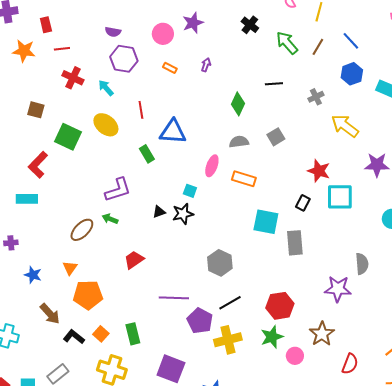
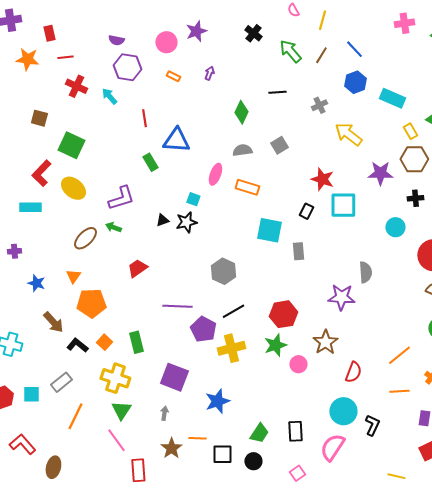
yellow ellipse: (106, 125) -> (73, 188), moved
gray rectangle: (295, 243) -> (298, 251), size x0.7

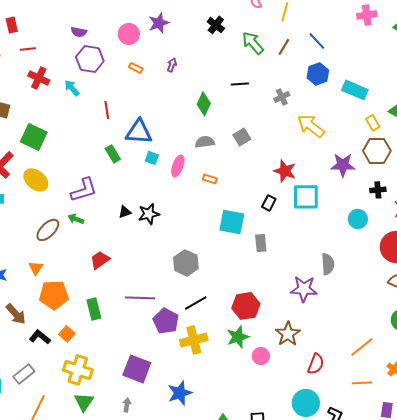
orange rectangle: (247, 187) -> (210, 179), size x0.6
cyan square: (193, 199) -> (152, 158), moved
green rectangle: (136, 342) -> (94, 309), moved

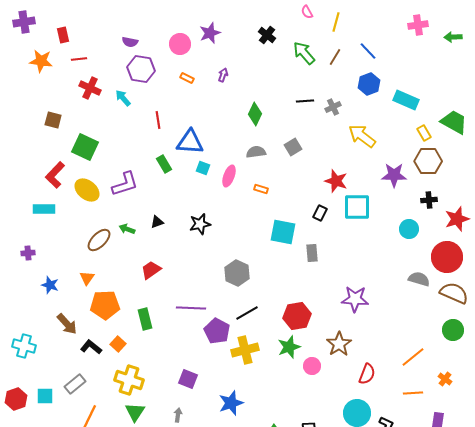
black line: (240, 84) -> (305, 101), moved
purple L-shape: (84, 190) -> (125, 184), moved
black triangle: (125, 212) -> (157, 222), moved
gray semicircle: (328, 264) -> (419, 279), moved, turned -70
purple square: (137, 369) -> (188, 379), size x0.7

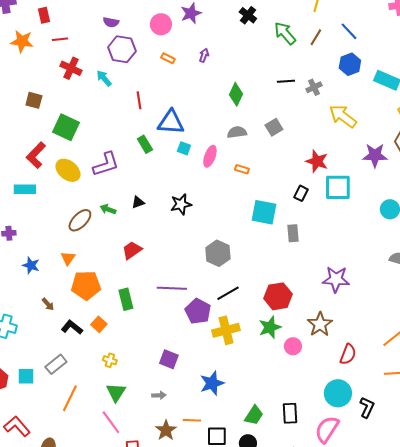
brown arrow: (67, 324) -> (48, 304), size x0.6
yellow cross: (129, 380) -> (110, 360), size x0.5
gray arrow: (178, 415) -> (159, 395), turned 80

